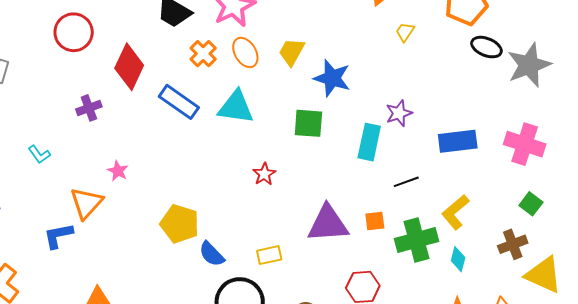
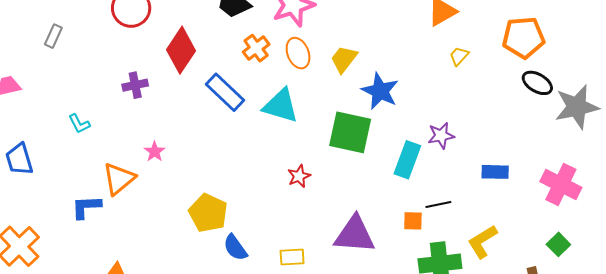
green square: (308, 123) -> (350, 132), size x1.4
blue rectangle: (458, 141) -> (495, 172), size x0.7
orange square: (375, 221) -> (413, 221), moved

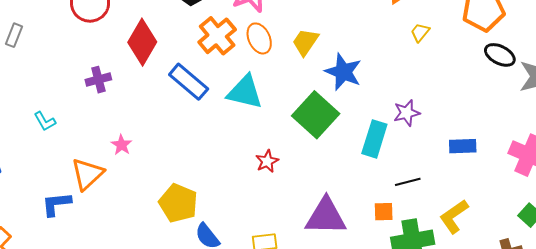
orange cross: (256, 48) -> (217, 36), size x1.4
green square: (350, 132) -> (316, 115), turned 33
orange square: (413, 221) -> (384, 212), moved

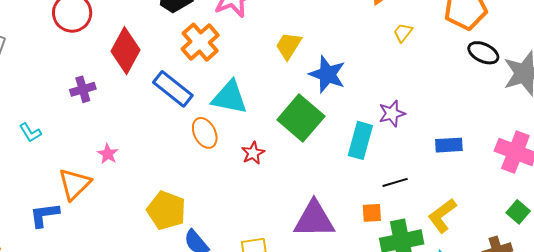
orange ellipse: (259, 38) -> (205, 133), moved
red star: (267, 161) -> (253, 153), moved

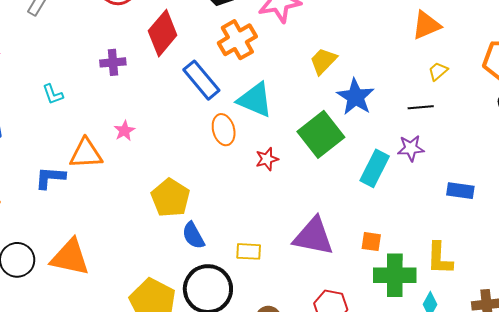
black line: (395, 182) -> (421, 107), moved
orange triangle: (75, 184) -> (86, 153), turned 30
yellow L-shape: (442, 216) -> (440, 258), turned -63

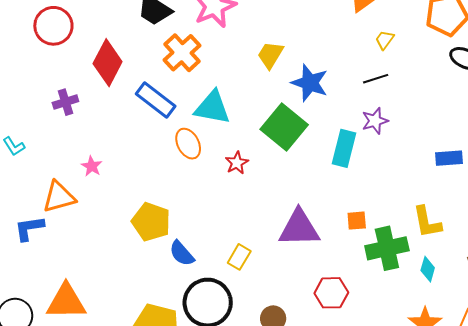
blue rectangle: (460, 191) -> (449, 158), moved
yellow rectangle: (249, 251) -> (239, 257), turned -50

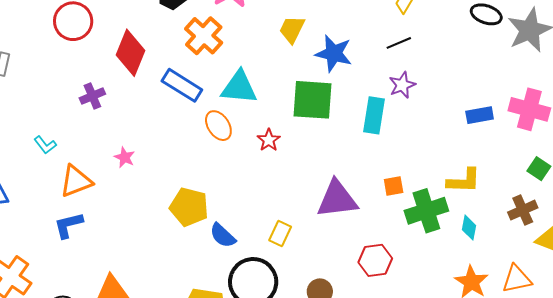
green square: (284, 127) -> (312, 100), turned -30
orange triangle: (59, 197) -> (76, 181), moved
yellow L-shape: (427, 222) -> (464, 181), turned -72

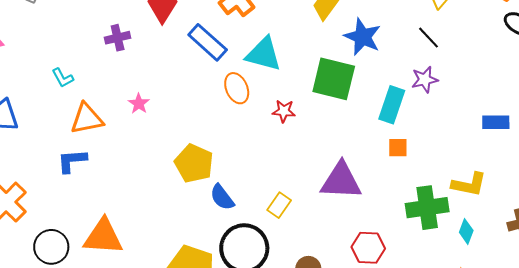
black line: (399, 43) -> (429, 38), turned 60
red star: (269, 140) -> (284, 111), turned 30
orange square: (394, 186) -> (398, 148), moved

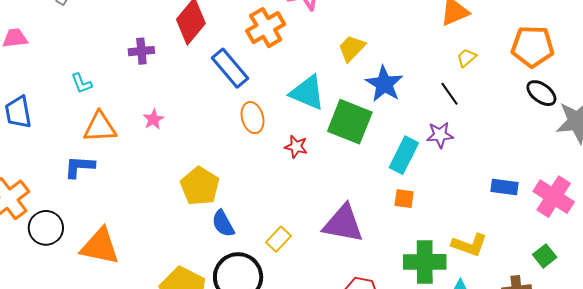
cyan triangle: (264, 54) -> (307, 93), moved
black circle: (51, 247) -> (46, 228), moved

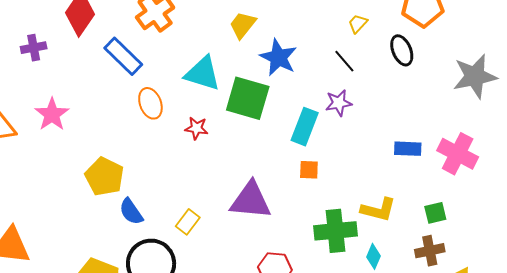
black ellipse: (541, 93) -> (402, 50), moved, turned 36
pink star: (153, 119) -> (52, 114), size x1.6
green square: (545, 256) -> (435, 213), moved, turned 30

